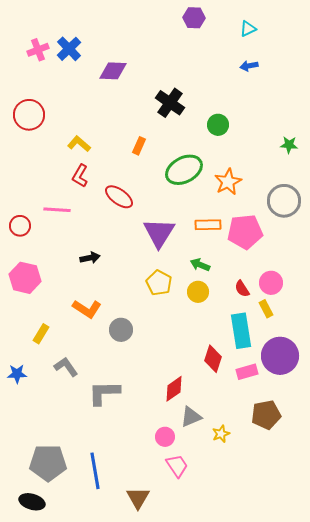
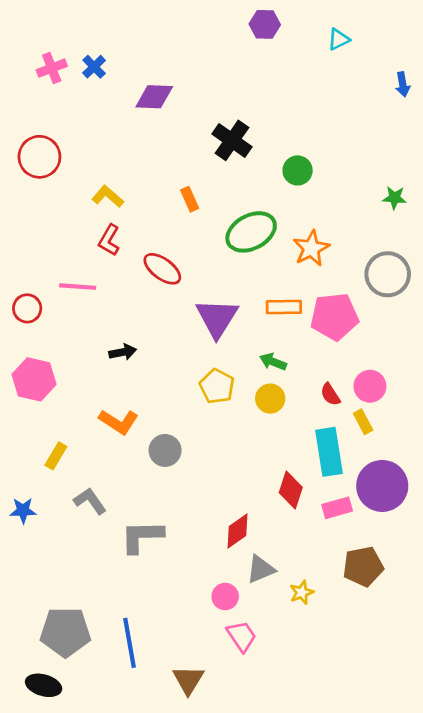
blue cross: (69, 49) -> (94, 67), size x0.7
blue arrow: (249, 66) -> (403, 84), moved, turned -90
orange rectangle: (139, 146) -> (190, 199), turned -48

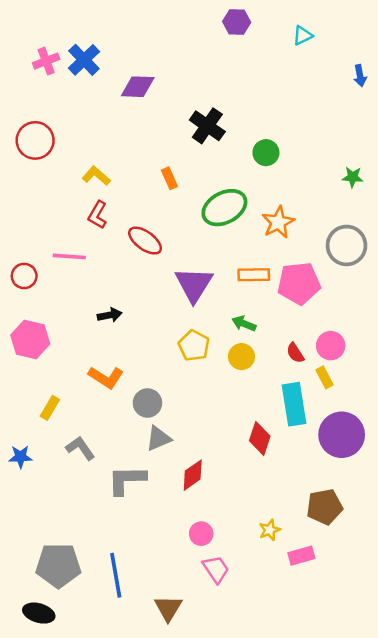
blue cross: (94, 67) -> (84, 60), size x1.5
pink rectangle: (337, 508) -> (301, 556), moved
red diamond: (237, 531) -> (193, 475), moved
gray triangle: (261, 569) -> (158, 438), moved

